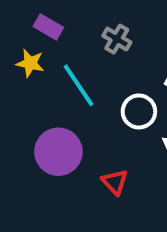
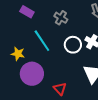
yellow star: (30, 63) -> (18, 54), moved
white circle: (139, 111) -> (73, 45), moved

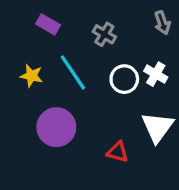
yellow star: (18, 54) -> (31, 76), moved
red triangle: (60, 89) -> (118, 152), moved, turned -32

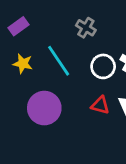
purple rectangle: (48, 24) -> (18, 26), moved, turned -66
red triangle: (118, 152) -> (100, 105), moved

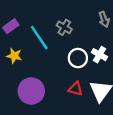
cyan line: (59, 61) -> (39, 38), moved

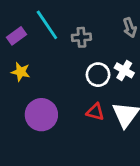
gray cross: (64, 27) -> (81, 37), turned -35
cyan line: (39, 38) -> (47, 25), moved

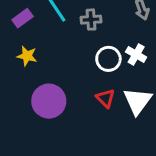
red triangle: (95, 112) -> (106, 98), turned 30

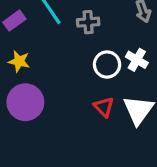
purple circle: (49, 101) -> (25, 102), moved

